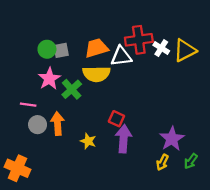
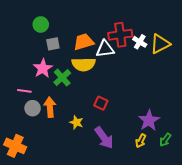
green circle: (47, 49) -> (41, 24), moved
purple arrow: (124, 139) -> (104, 138), moved, turned 140

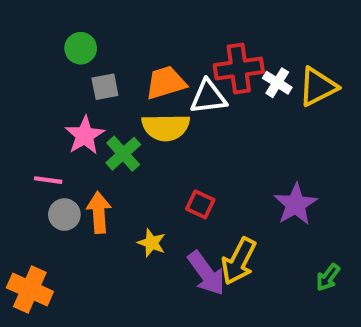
purple star: (149, 120) -> (296, 204), moved
yellow arrow: (141, 141) -> (239, 261), moved, size x1.6

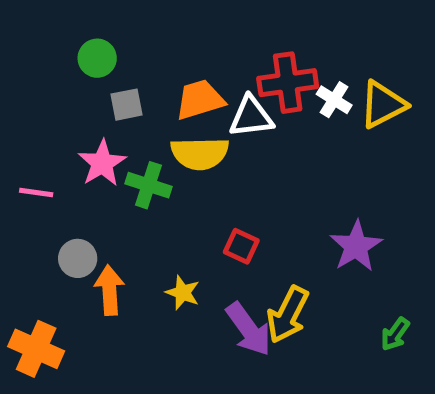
green cross: (123, 154) -> (148, 185), turned -30
pink line: (48, 180) -> (36, 192), moved
orange arrow: (99, 212) -> (109, 290), moved

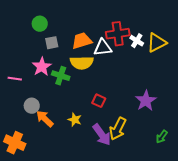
orange arrow: (109, 290) -> (45, 119), turned -42

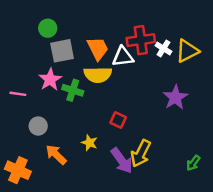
orange trapezoid: (82, 41) -> (98, 48), turned 80
gray square: (52, 43) -> (62, 51), size x1.5
purple star: (146, 101) -> (175, 97), moved
orange arrow: (45, 119) -> (56, 155), moved

